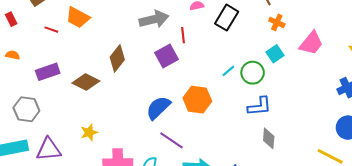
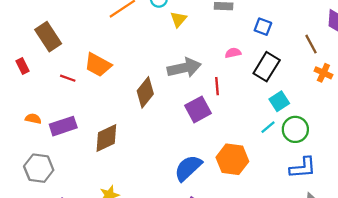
cyan square: (275, 54) -> (279, 101), moved
orange semicircle: (13, 55) -> (33, 119), moved
brown diamond: (117, 58) -> (145, 92), moved
brown diamond: (86, 82) -> (106, 138), turned -52

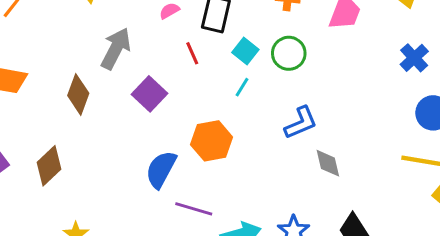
gray arrow: (184, 68) -> (116, 49), turned -32
red line: (217, 86) -> (192, 53), moved
green circle: (295, 129) -> (289, 53), moved

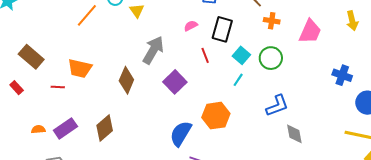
blue cross: (414, 58) -> (342, 75), moved, turned -30

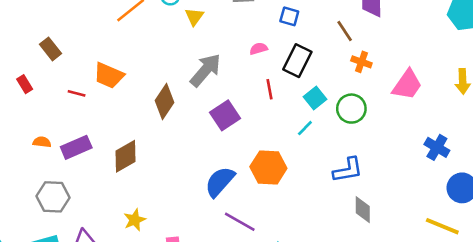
brown rectangle: (31, 57) -> (51, 49), size x0.7

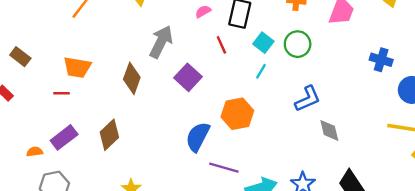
red line: (77, 93) -> (62, 93), moved
orange semicircle: (42, 142) -> (35, 152), moved

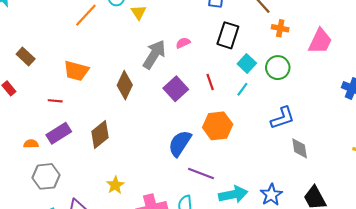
pink semicircle: (203, 11) -> (183, 43), moved
red line: (221, 45) -> (210, 82), moved
red line: (62, 93) -> (55, 101), moved

